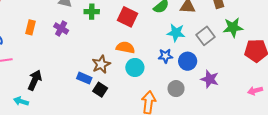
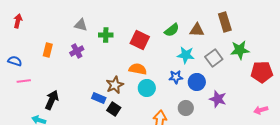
purple cross: (61, 28) -> (77, 51), turned 32

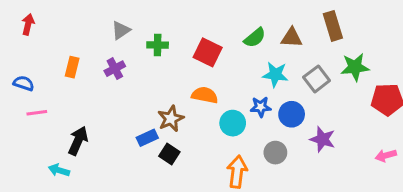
gray triangle: (81, 25) -> (121, 30), turned -48
cyan circle: (147, 88) -> (233, 123), moved
blue rectangle: (99, 98) -> (147, 138), turned -48

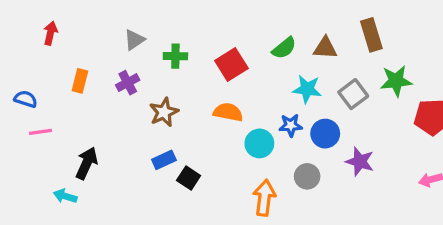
red arrow: (28, 24) -> (50, 33), moved
red square: (208, 52) -> (231, 64), turned 32
brown star: (171, 119) -> (164, 112), moved

